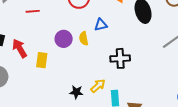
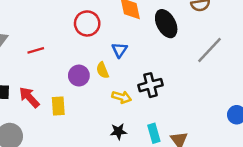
blue triangle: (101, 25) -> (120, 50), turned -32
yellow arrow: (98, 86) -> (122, 97), moved, turned 70
black star: (76, 92) -> (118, 131), moved

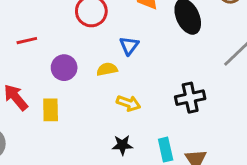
yellow semicircle: (103, 70) -> (107, 69), turned 98
purple circle: (79, 76) -> (64, 68), moved
black cross: (150, 85) -> (190, 98), moved

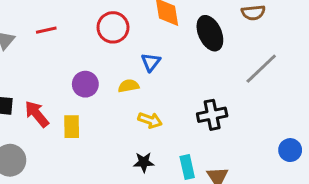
red line: (27, 41) -> (46, 30), moved

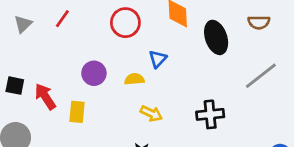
red line: (46, 30) -> (62, 19), turned -48

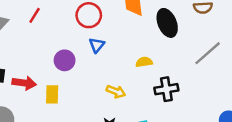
blue triangle: (158, 59) -> (97, 45), moved
yellow semicircle: (134, 79) -> (144, 62), moved
red arrow: (45, 97) -> (24, 83), turned 135

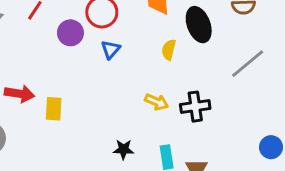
purple circle: (65, 60) -> (70, 33), moved
yellow semicircle: (144, 62) -> (169, 50), moved, turned -70
yellow arrow: (116, 92) -> (157, 102), moved

